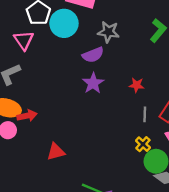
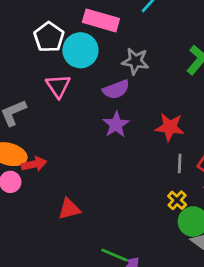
pink triangle: (24, 40) -> (58, 86), moved
red star: (137, 85) -> (170, 127), size x1.5

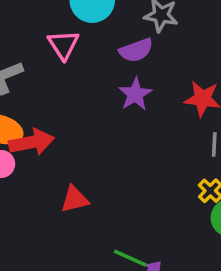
red arrow: (34, 164) -> (31, 142), size x1.4

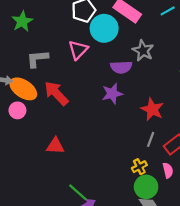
red arrow: (31, 142) -> (56, 93), moved, turned -140

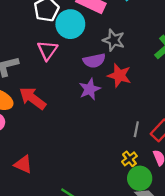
red star: (152, 109) -> (119, 76), moved
red triangle: (55, 146) -> (23, 164), moved, turned 30

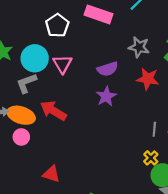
cyan circle: (70, 24) -> (35, 58), moved
gray star: (114, 40) -> (139, 47), moved
red star: (119, 76) -> (148, 79), moved

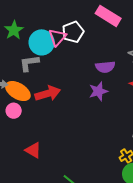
white pentagon: (57, 25) -> (73, 32), moved
pink triangle: (62, 64) -> (57, 37), moved
red arrow: (53, 111) -> (48, 93), turned 120

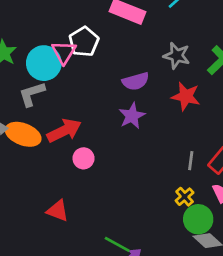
pink circle: (14, 111) -> (84, 158), moved

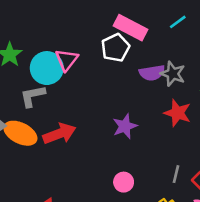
white pentagon: (84, 42) -> (115, 48), moved
purple semicircle: (136, 81) -> (152, 73), moved
pink circle: (84, 158) -> (124, 182), moved

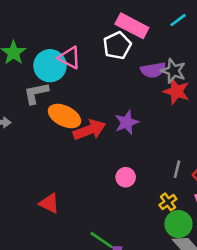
pink triangle: (67, 60) -> (69, 58), turned -40
red star: (177, 113) -> (176, 91), moved
orange ellipse: (20, 133) -> (64, 116), moved
red arrow: (59, 134) -> (89, 130), moved

